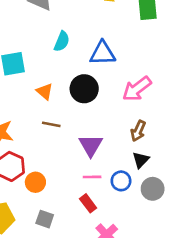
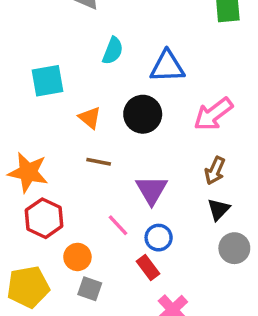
pink line: (92, 177) -> (118, 225), moved, turned 48
blue circle: (121, 181) -> (159, 238), moved
orange circle: (35, 182) -> (77, 257), moved

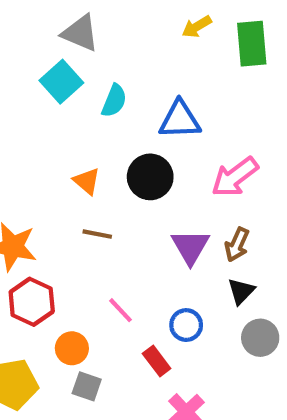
cyan square: (48, 81) -> (61, 82), moved, turned -32
purple triangle: (152, 190) -> (190, 247), moved
blue circle: (159, 238) -> (186, 325), moved

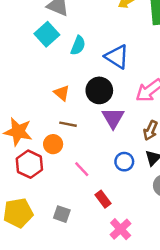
blue triangle: (180, 120) -> (117, 57), turned 35
purple triangle: (190, 247) -> (113, 118), moved
blue circle: (186, 325) -> (124, 162), moved
orange circle: (72, 348) -> (53, 144), moved

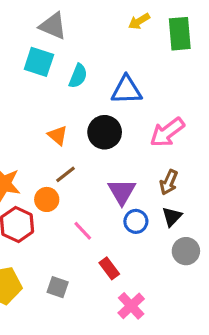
cyan square: (47, 34) -> (39, 62), turned -30
blue triangle: (117, 57) -> (127, 90), turned -35
purple triangle: (113, 118) -> (122, 192), moved
brown line: (68, 124) -> (66, 174), turned -49

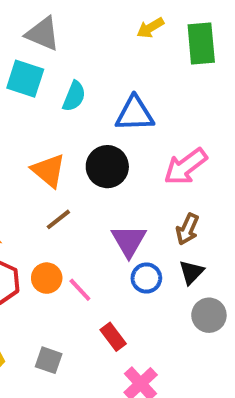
orange triangle: (58, 135) -> (49, 171), size x1.4
orange circle: (47, 199) -> (47, 278), moved

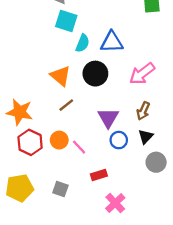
cyan square: (25, 79) -> (66, 21), moved
cyan semicircle: (74, 96) -> (83, 43), moved
red rectangle: (113, 337) -> (99, 175), turned -70

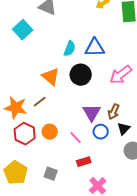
cyan square: (66, 21) -> (23, 30), moved, turned 30
brown line: (66, 105) -> (40, 102), moved
brown arrow: (143, 111) -> (114, 112), moved
pink line: (79, 147) -> (76, 138), moved
yellow pentagon: (20, 188) -> (16, 173), turned -30

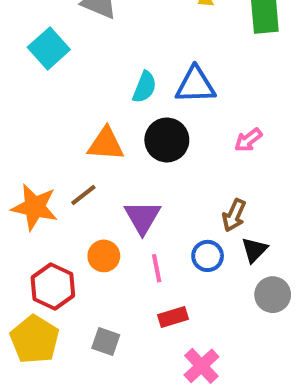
pink arrow: (121, 75) -> (248, 140), size x0.6
orange triangle: (51, 77) -> (106, 144), turned -36
purple triangle: (92, 113) -> (142, 217), moved
red hexagon: (25, 134) -> (53, 286), moved
pink line: (76, 138) -> (157, 268), turned 32

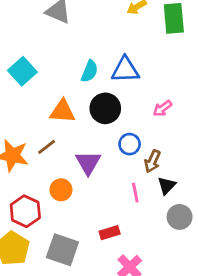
cyan square: (49, 48) -> (22, 71), moved
blue circle: (208, 256) -> (130, 144), moved
pink line: (157, 268) -> (135, 193), moved
gray square: (106, 341) -> (62, 250), size x1.6

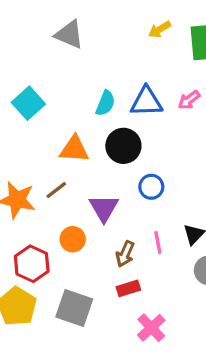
pink arrow: (162, 108) -> (189, 100), moved
brown arrow: (152, 161) -> (125, 254), moved

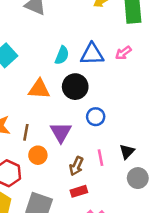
brown line: (56, 190) -> (26, 132), moved, turned -42

